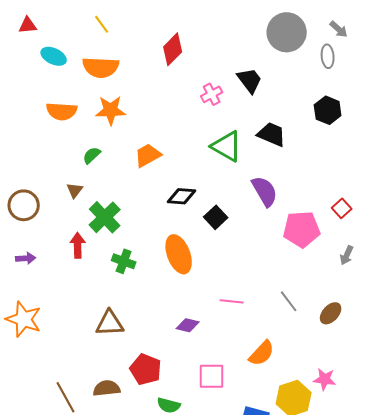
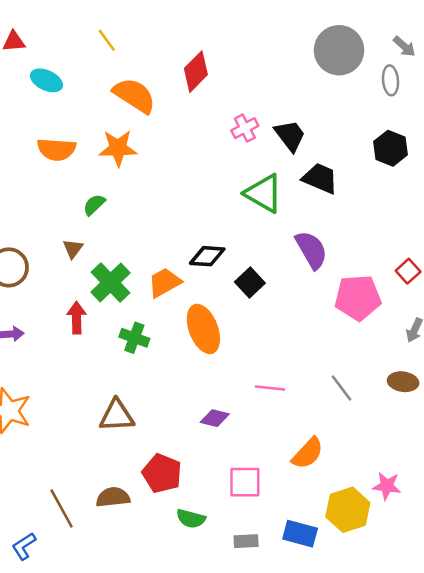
orange semicircle: (101, 67) -> (134, 95), moved, turned -150
black trapezoid: (250, 80) -> (290, 136), moved
orange trapezoid: (148, 155) -> (164, 283), moved
brown ellipse: (331, 313) -> (403, 382), moved, turned 55

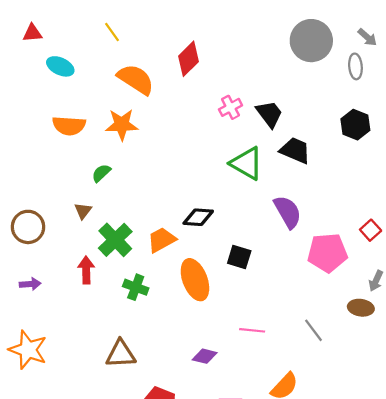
black square: (250, 283) -> (239, 257), moved, turned -30
brown ellipse: (403, 382) -> (361, 308), moved

